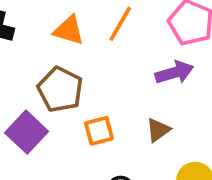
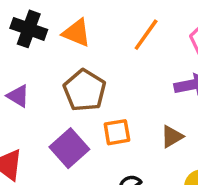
orange triangle: (69, 30) -> (77, 33), moved
purple square: (27, 132) -> (69, 148), moved

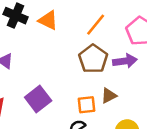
brown pentagon: (85, 90) -> (93, 59), moved
orange square: (117, 132) -> (87, 105), moved

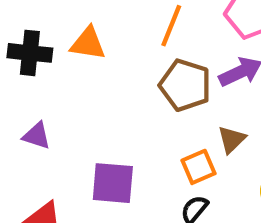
purple square: (38, 99) -> (113, 183), turned -30

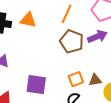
brown triangle: (232, 139) -> (95, 80), moved, turned 32

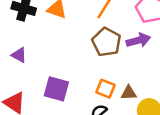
orange square: (76, 79) -> (105, 89), turned 35

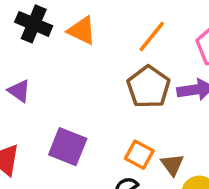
brown triangle: (129, 93) -> (172, 165), turned 49

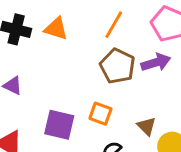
orange square: (139, 155) -> (100, 114), moved

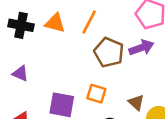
orange line: (114, 25) -> (89, 22), moved

